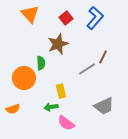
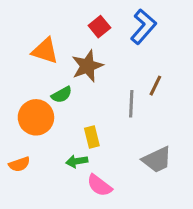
orange triangle: (30, 14) -> (45, 51), moved, turned -30
green semicircle: (41, 63) -> (62, 95), turned 64
gray line: (87, 69) -> (131, 104), turned -54

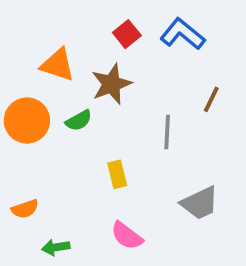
blue L-shape: (143, 27) -> (182, 34), turned -92
brown line: (155, 86) -> (211, 99), moved
orange circle: (36, 117) -> (27, 121), moved
green arrow: (77, 161) -> (56, 247), moved

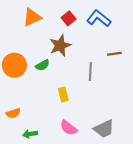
orange triangle: (58, 65) -> (32, 17), moved, turned -42
brown line: (211, 99) -> (114, 54), turned 56
gray trapezoid: (200, 203) -> (104, 129), moved

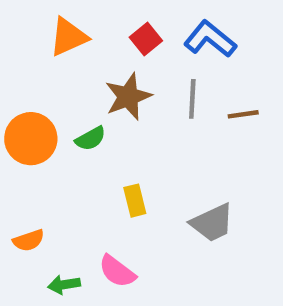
gray line: (90, 71) -> (192, 99), moved
pink semicircle: (69, 128) -> (117, 271), moved
gray trapezoid: (104, 129) -> (212, 223), moved

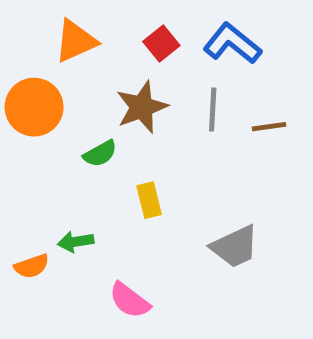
orange circle: (31, 139) -> (34, 107), moved
yellow rectangle: (135, 201) -> (149, 200), moved
green arrow: (64, 285) -> (76, 242), moved

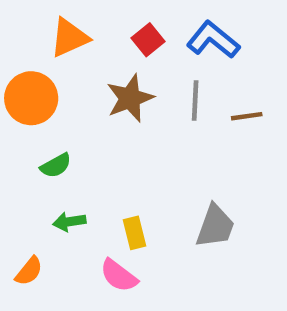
green semicircle: (100, 154) -> (56, 166), moved
yellow rectangle: (149, 200) -> (134, 233), moved
gray trapezoid: (235, 247) -> (215, 226), turned -45
orange semicircle: (32, 266) -> (29, 271), moved, turned -32

